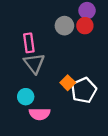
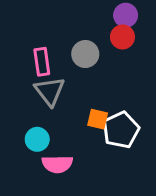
gray circle: (64, 26) -> (85, 54), moved
orange square: (68, 83) -> (98, 119), turned -32

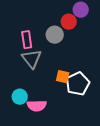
red circle: (122, 37) -> (69, 22), moved
cyan circle: (37, 139) -> (20, 97), moved

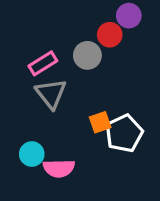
pink rectangle: (27, 40) -> (43, 63), turned 66
orange square: (63, 77) -> (100, 122), turned -32

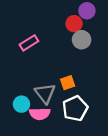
gray circle: (87, 55) -> (82, 40), moved
gray triangle: (51, 94) -> (45, 93), moved
white pentagon: (124, 133) -> (75, 108), moved

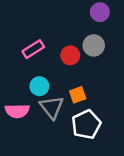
red circle: (74, 24) -> (70, 55), moved
cyan circle: (21, 104) -> (39, 86), moved
pink semicircle: (40, 114) -> (17, 111), moved

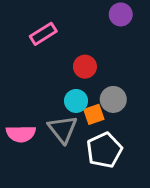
gray circle: (94, 45) -> (113, 99), moved
pink rectangle: (33, 49) -> (43, 34), moved
cyan circle: (39, 86) -> (76, 101), moved

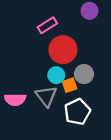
pink rectangle: (43, 34) -> (47, 25), moved
red circle: (85, 67) -> (63, 50), size x1.6

